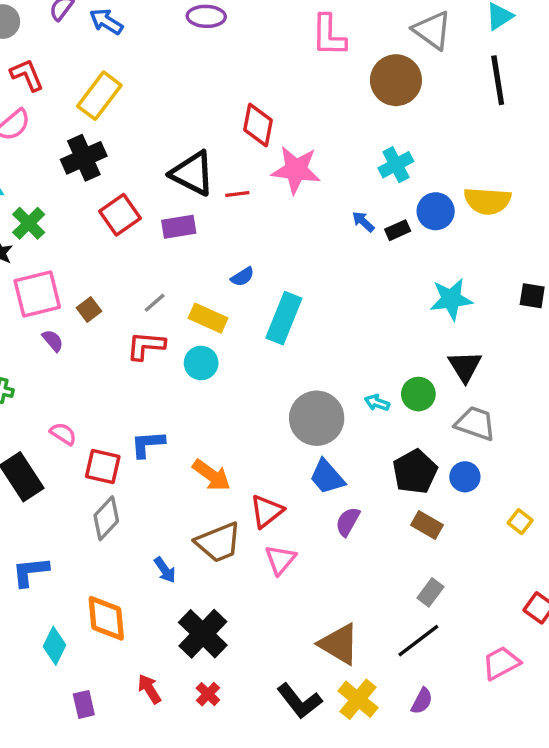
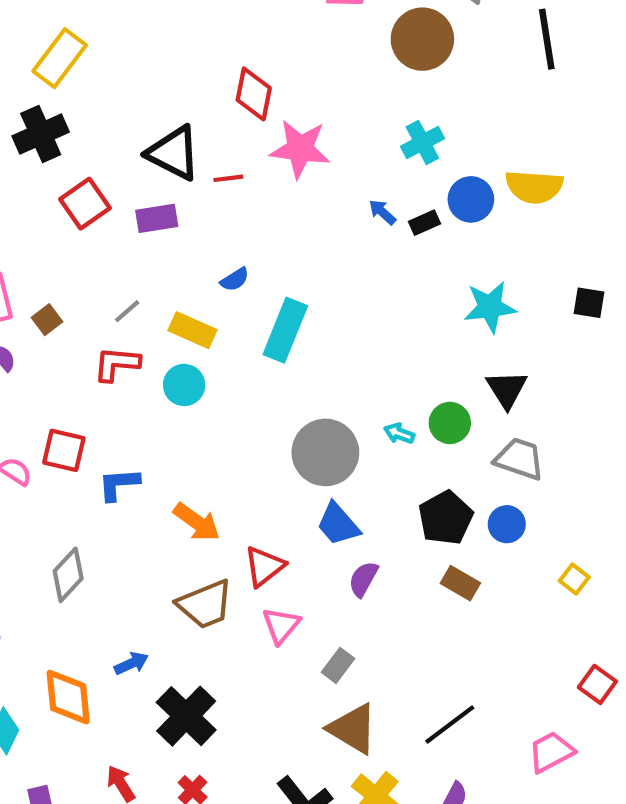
red square: (103, 466) -> (64, 450), moved
blue arrow: (165, 570) -> (131, 663), moved, turned -80
gray rectangle: (430, 592) -> (338, 665), moved

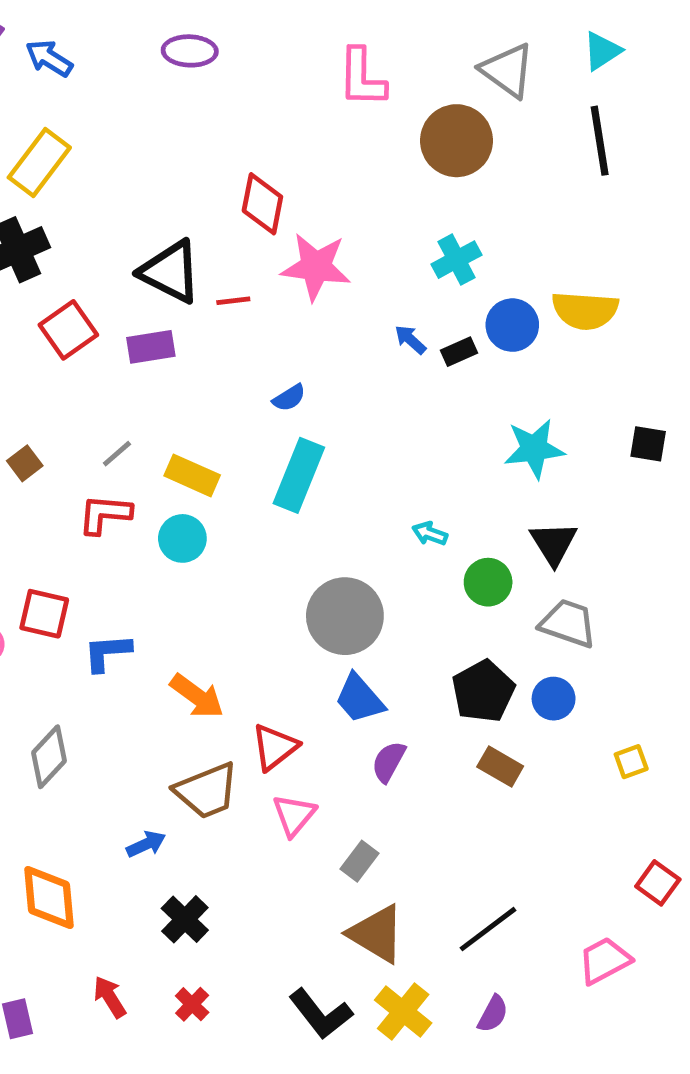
blue semicircle: (235, 280) -> (289, 398), moved
cyan arrow: (399, 433) -> (430, 534), moved
yellow square: (574, 579) -> (631, 762), turned 32
blue arrow: (131, 663) -> (146, 844), moved
black cross: (186, 716) -> (185, 919), size x0.7

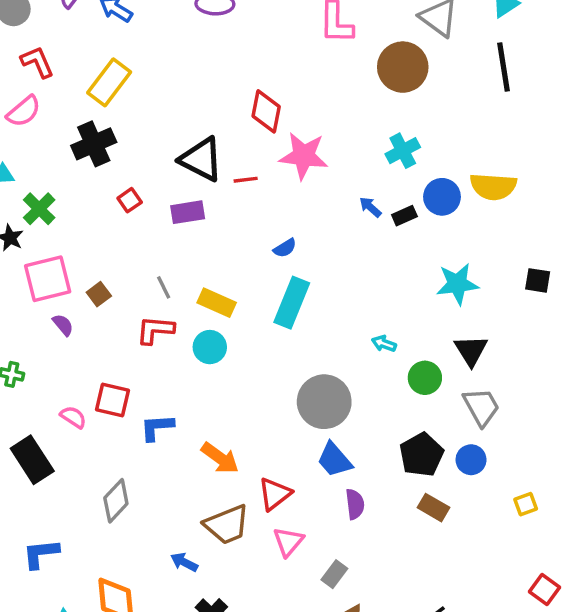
red square: (68, 330) -> (130, 200), size x0.6
gray line: (117, 454) -> (164, 287), turned -75
gray trapezoid: (568, 623) -> (481, 407), turned 42
purple semicircle: (389, 762) -> (355, 504), turned 144
blue arrow: (146, 844) -> (184, 562), turned -128

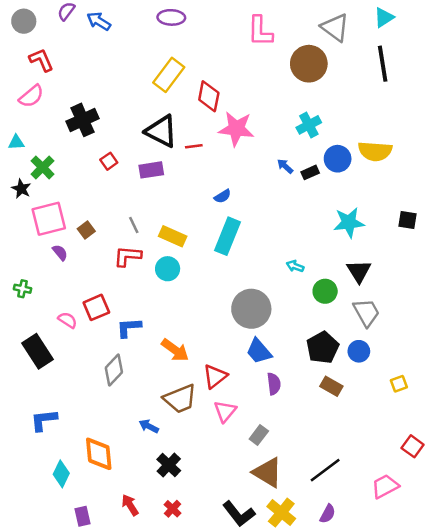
yellow rectangle: (109, 82) -> (169, 75), moved
red square: (112, 400) -> (96, 307), turned -36
gray diamond: (116, 501) -> (114, 370), moved

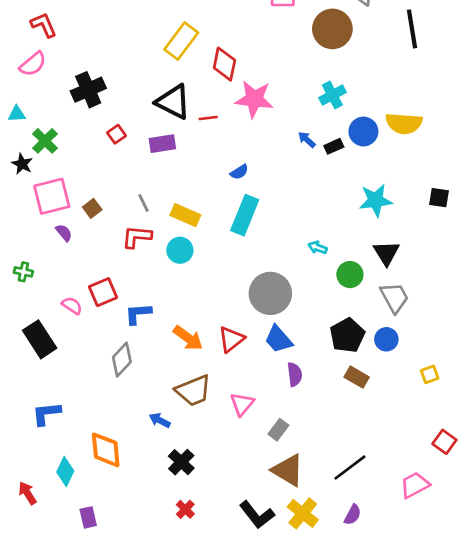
red triangle: (215, 376) -> (231, 339), moved
red arrow: (130, 505) -> (27, 493), moved

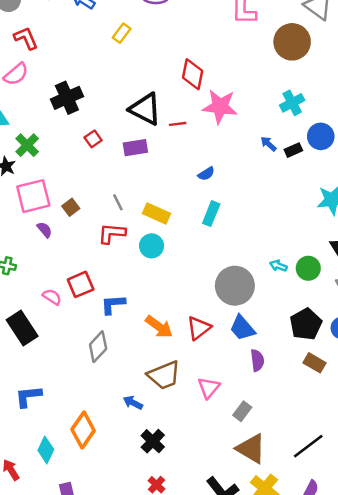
yellow rectangle: (181, 41) -> (122, 33), moved, size x0.6
cyan rectangle: (245, 215) -> (211, 214), size x0.7
cyan arrow: (318, 248) -> (278, 266), moved
orange diamond: (106, 450) -> (83, 430), turned 40

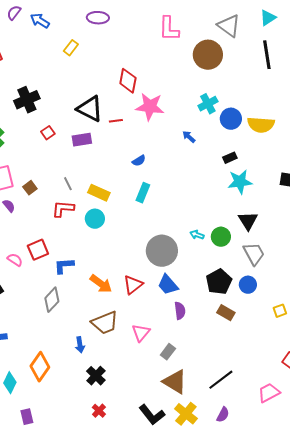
blue circle: (321, 136) -> (231, 119), moved
black rectangle: (293, 150) -> (230, 158), moved
blue arrow: (133, 403) -> (80, 345), turned -126

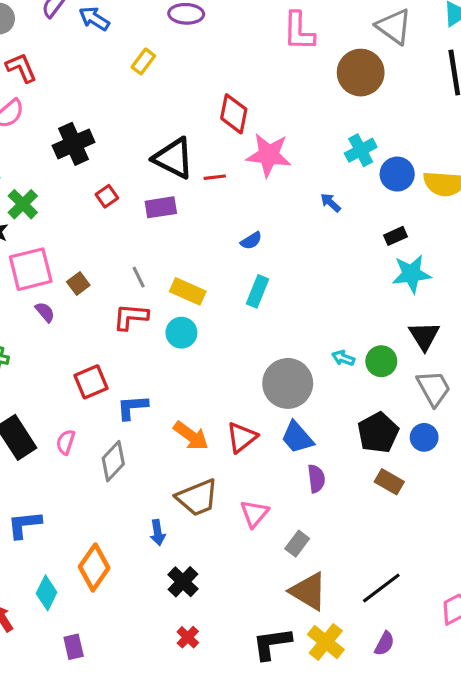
pink semicircle: (15, 260) -> (66, 442), moved, turned -105
black L-shape: (152, 415) -> (272, 644), turned 120

